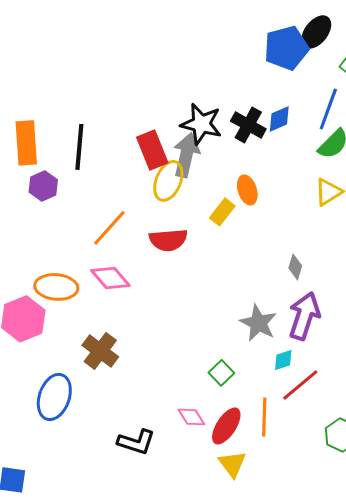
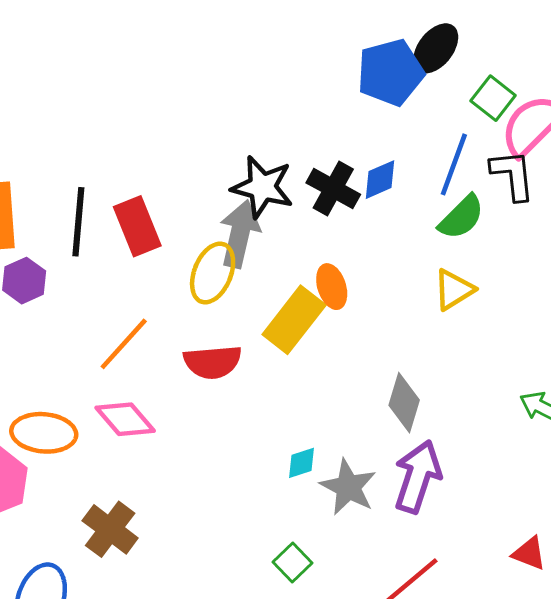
red rectangle: (152, 150) -> (137, 226), moved
yellow rectangle: (222, 212) -> (294, 320), size x1.6
gray diamond: (295, 267) -> (404, 403), size x1.5
cyan diamond: (283, 360) -> (302, 463), moved

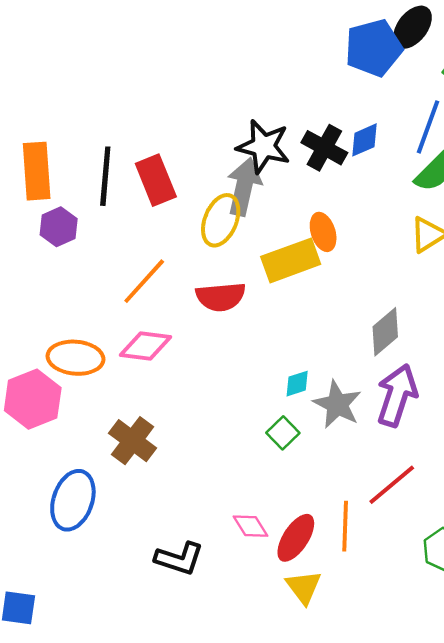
yellow rectangle: (294, 320) -> (291, 260), turned 32
gray diamond: (404, 403) -> (385, 332), turned 33
pink diamond: (125, 419) -> (145, 346), turned -42
green square: (293, 562) -> (283, 433), moved

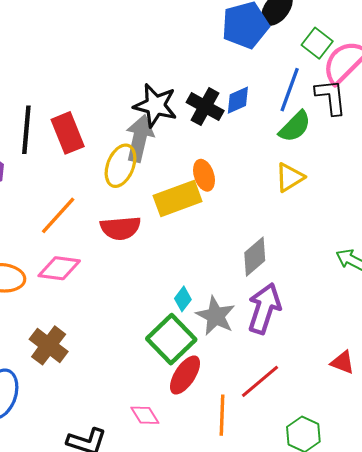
cyan diamond: (297, 384) -> (183, 299), turned -35
green square: (283, 433) -> (171, 339), size x1.8
red ellipse: (296, 538) -> (185, 375), moved

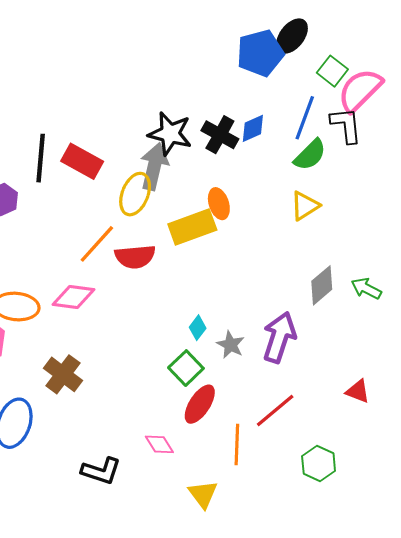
red rectangle: (68, 133) -> (82, 161), turned -39
orange line: (58, 215) -> (97, 244), moved
gray diamond: (255, 257) -> (322, 285), moved
gray star: (216, 316) -> (231, 345), size x0.7
green square: (171, 339) -> (186, 368), size x0.7

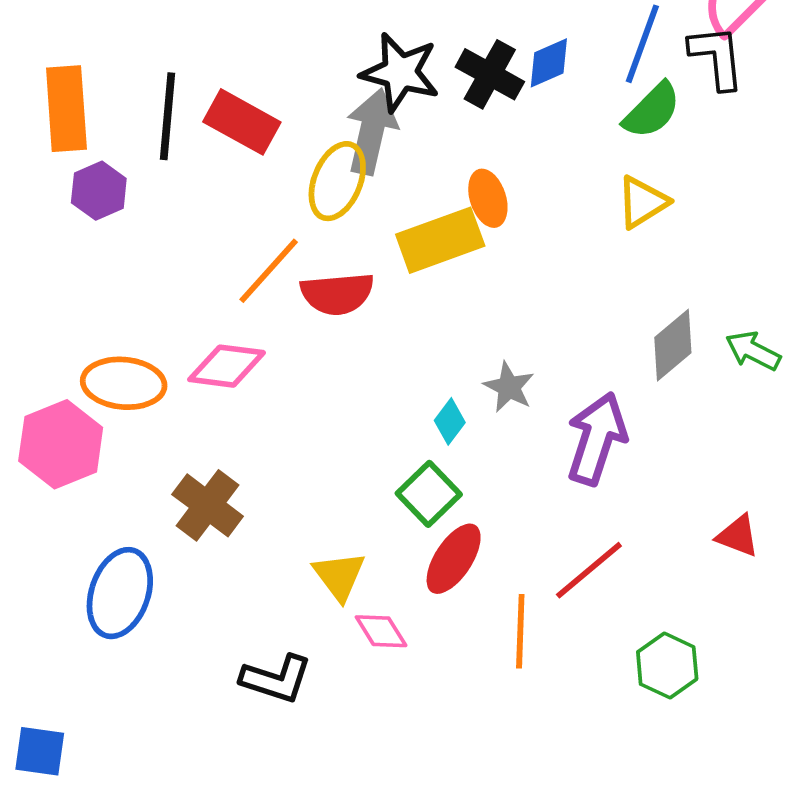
gray star: (231, 345) -> (509, 387), moved
yellow triangle: (203, 494) -> (339, 576), moved

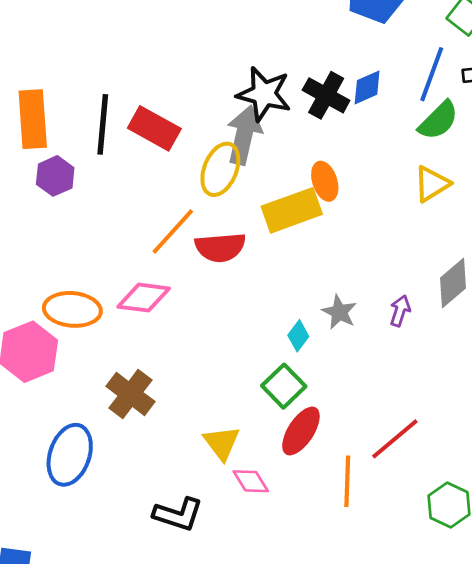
purple arrow: (597, 439) -> (400, 311), moved, size x0.5

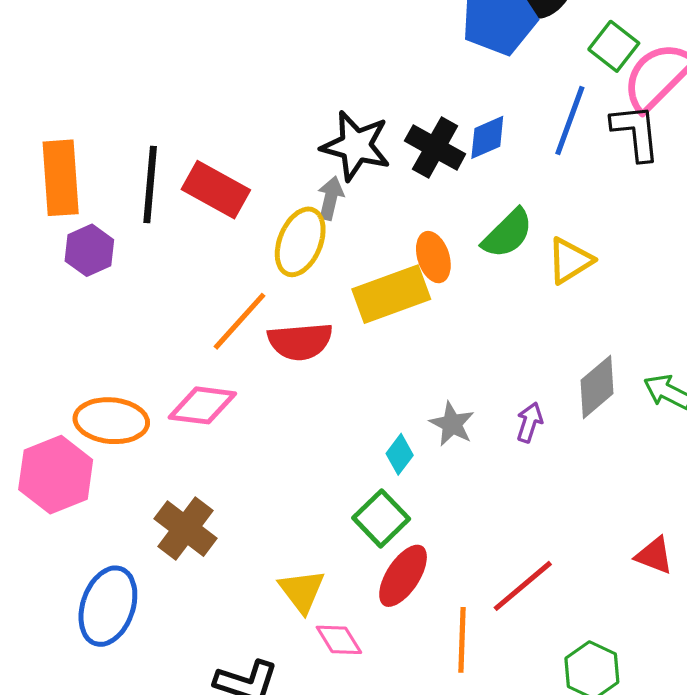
green semicircle: (438, 120) -> (508, 233), moved
gray arrow: (244, 135) -> (331, 198), size x0.6

